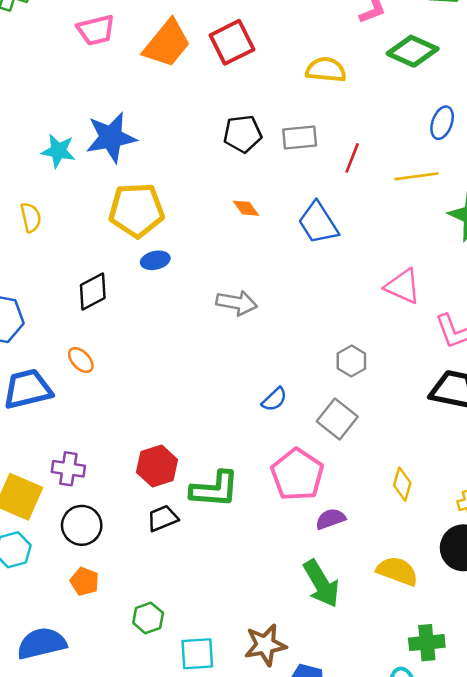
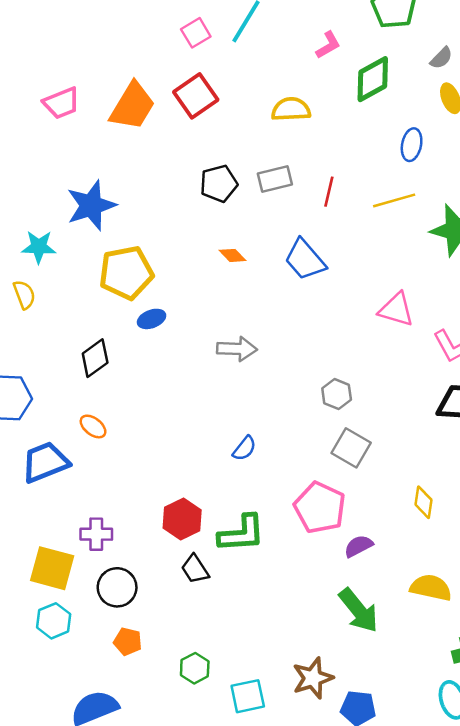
green diamond: (413, 51) -> (373, 79), turned -45
cyan star: (58, 151) -> (39, 247), moved
gray hexagon: (351, 361) -> (337, 394), moved
blue semicircle: (274, 399) -> (244, 448), moved
black trapezoid: (163, 518) -> (195, 569), turned -92

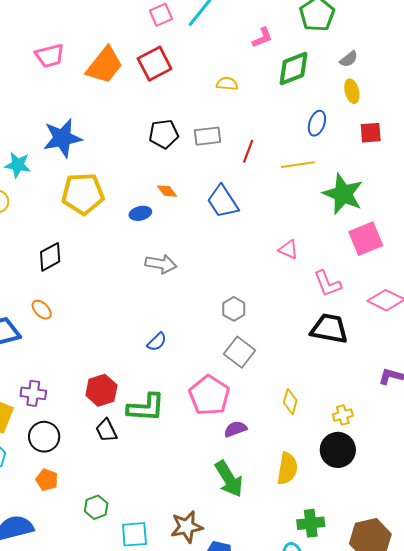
yellow semicircle: (291, 109) -> (227, 84), size x0.7
pink triangle: (396, 310) -> (288, 249), size x0.7
blue ellipse: (152, 319) -> (140, 213), moved
yellow semicircle: (431, 588) -> (287, 469), turned 80

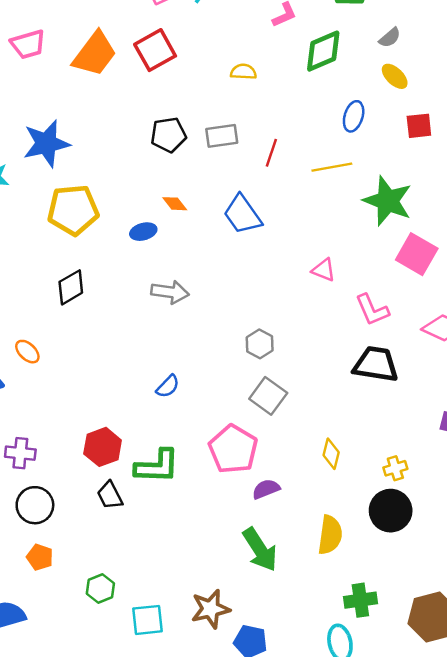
yellow ellipse: (352, 91) -> (395, 76), turned -30
pink square: (366, 239) -> (417, 254), turned -36
black diamond: (50, 257) -> (71, 287), moved

